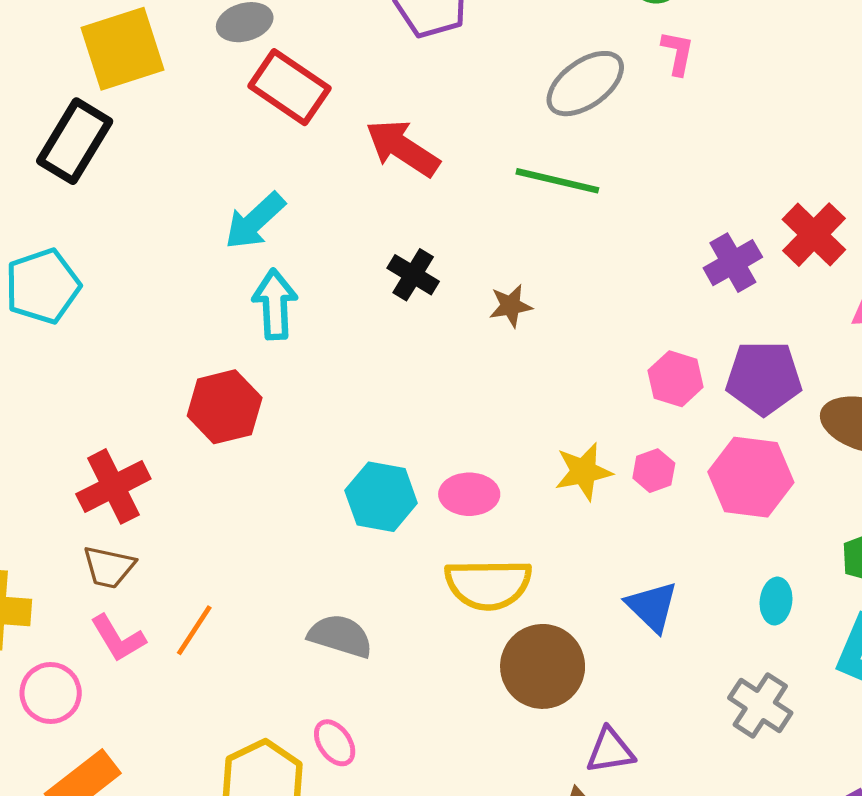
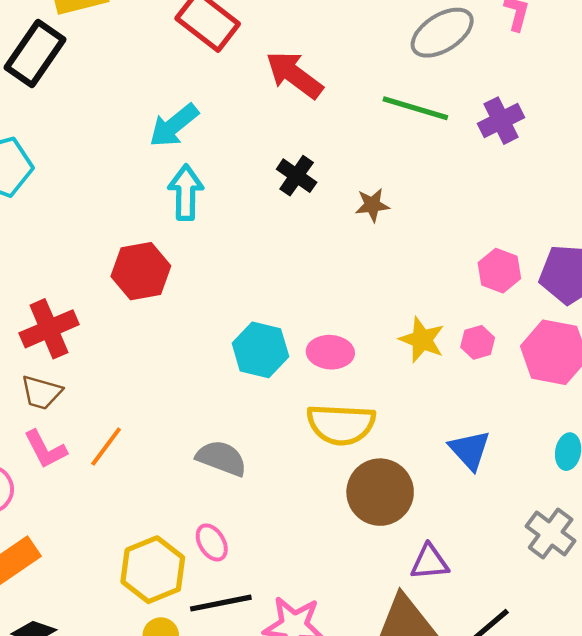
purple cross: (733, 263) -> (501, 121), moved
yellow star: (583, 472) -> (422, 340), turned 30

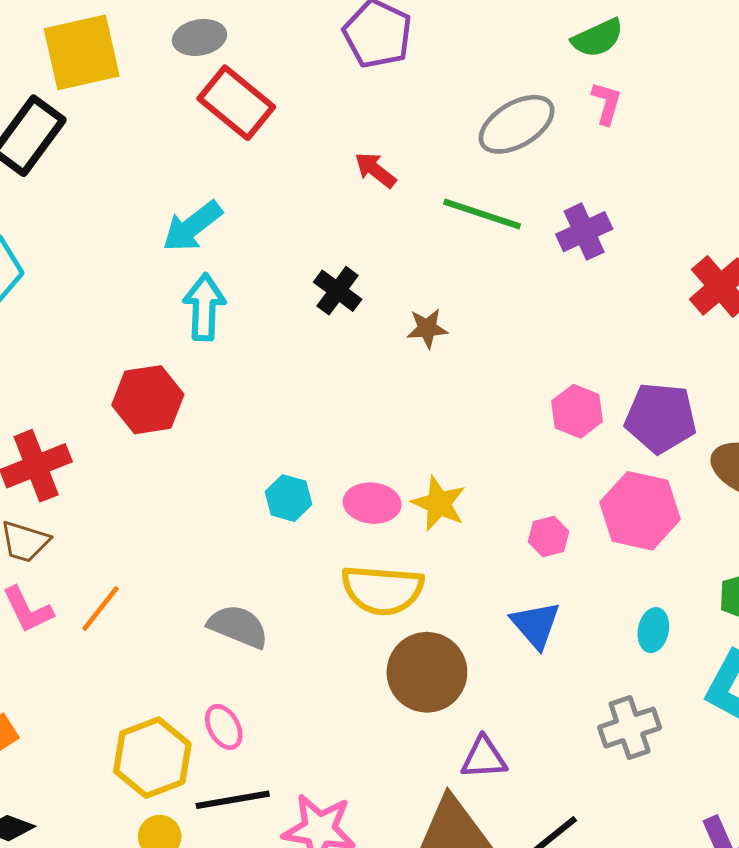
red arrow: (294, 75) -> (375, 170), moved, size x0.6
yellow star: (422, 340) -> (439, 503), moved
pink hexagon: (478, 342) -> (549, 537), moved
cyan hexagon: (260, 350) -> (288, 498), size x0.7
gray cross: (551, 534) -> (630, 728), turned 33

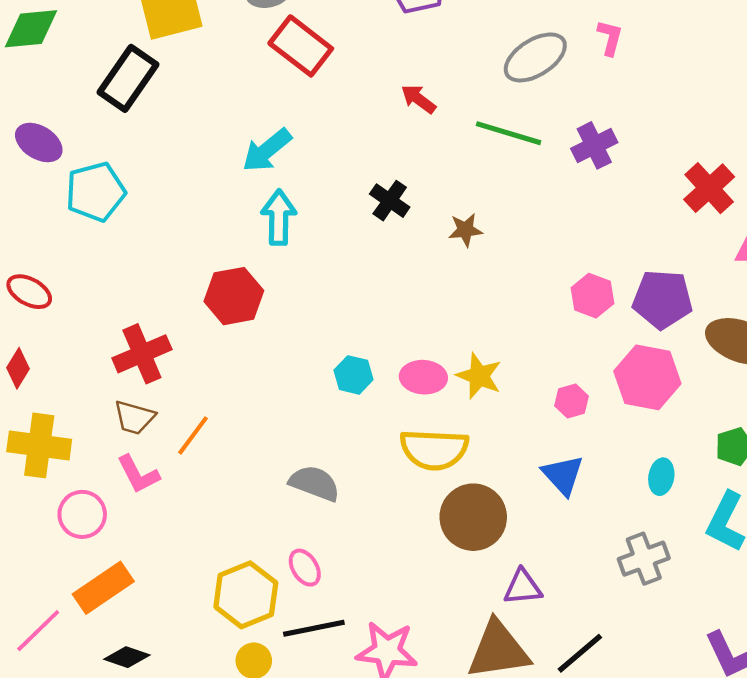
orange line: (100, 609) -> (193, 435), moved

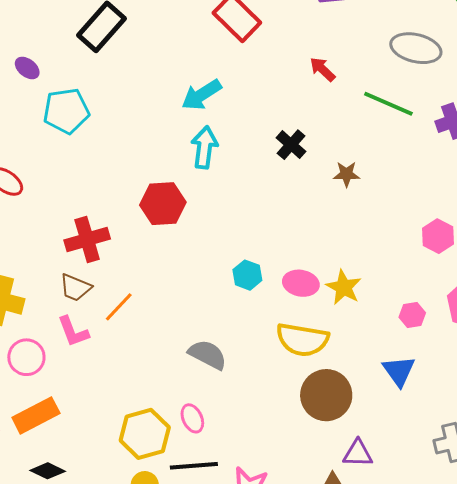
gray ellipse: (535, 57) -> (416, 48), turned 39
purple ellipse: (39, 143) -> (27, 68), size x0.7

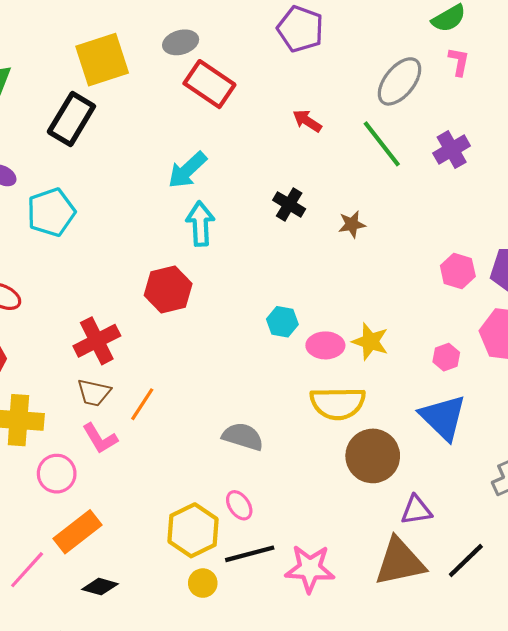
gray ellipse: (416, 48) -> (399, 81), turned -54
green line: (388, 104) -> (382, 144), turned 39
cyan hexagon: (247, 275) -> (282, 322), moved
blue triangle: (399, 371) -> (443, 417), size x1.4

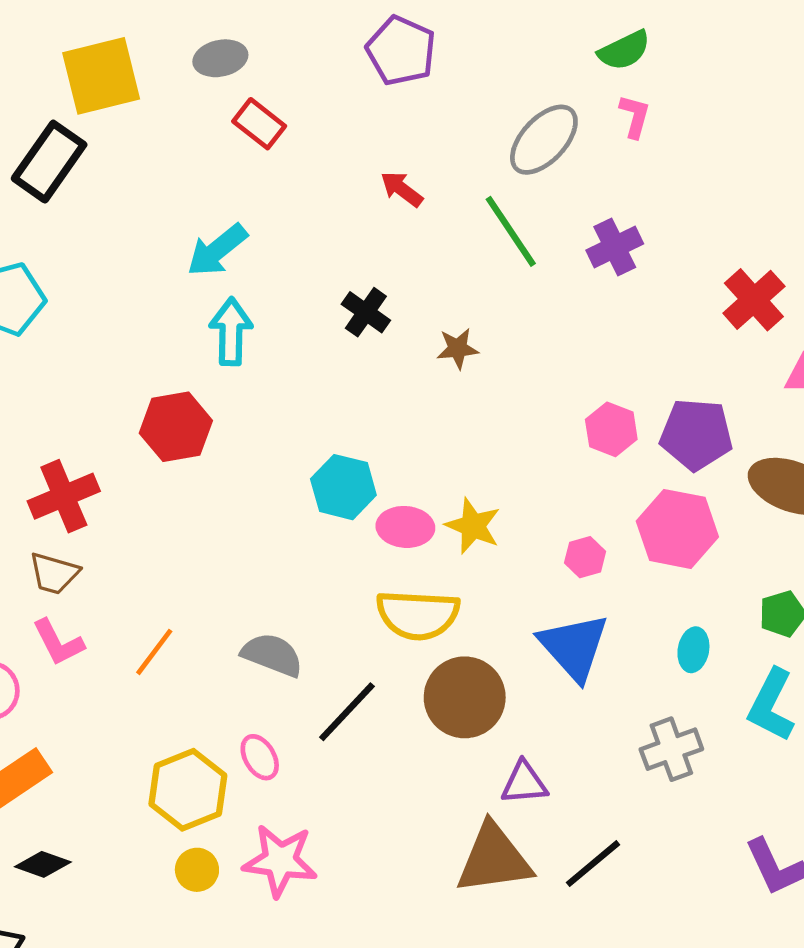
red rectangle: (209, 84) -> (259, 124), size x0.7
cyan hexagon: (282, 322) -> (343, 487), size x1.4
orange line: (142, 404) -> (154, 652), moved
black line: (250, 554) -> (347, 712), moved, turned -36
pink star: (310, 569) -> (280, 861), moved

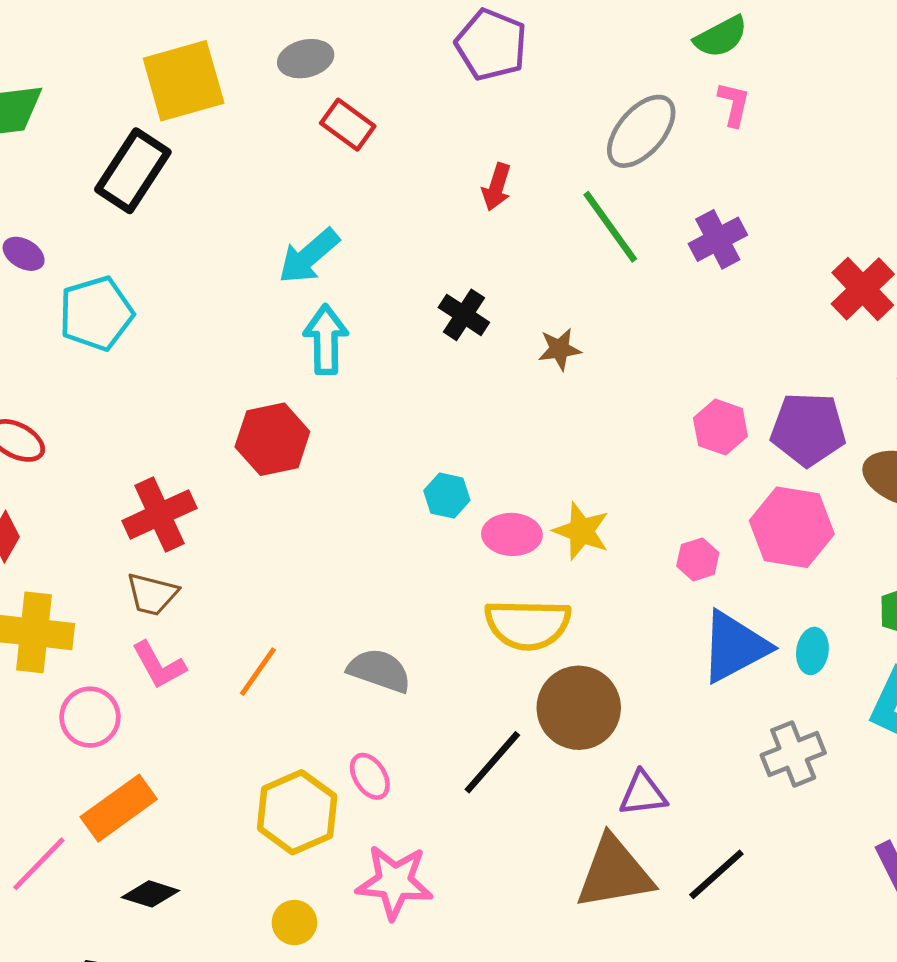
red arrow: (402, 189) -> (497, 187), turned -108
cyan hexagon: (343, 487) -> (447, 496), size x0.7
blue triangle: (574, 647) -> (734, 647), moved, turned 46
black line: (347, 712) -> (492, 762), moved
yellow circle: (197, 870) -> (294, 923), moved

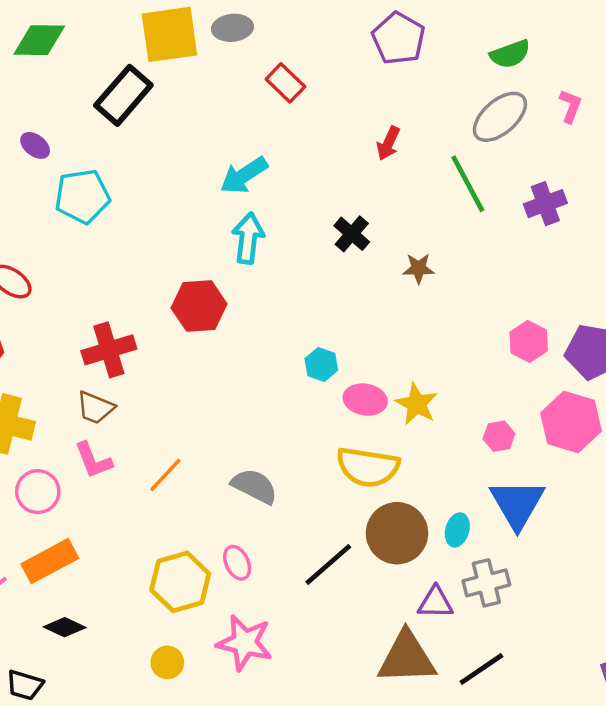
green semicircle: (721, 37) -> (510, 54), moved
gray ellipse: (306, 59) -> (233, 28), moved
blue triangle: (734, 647) -> (517, 504), turned -40
cyan ellipse: (812, 651) -> (457, 530), moved
gray cross: (793, 754) -> (486, 583), moved

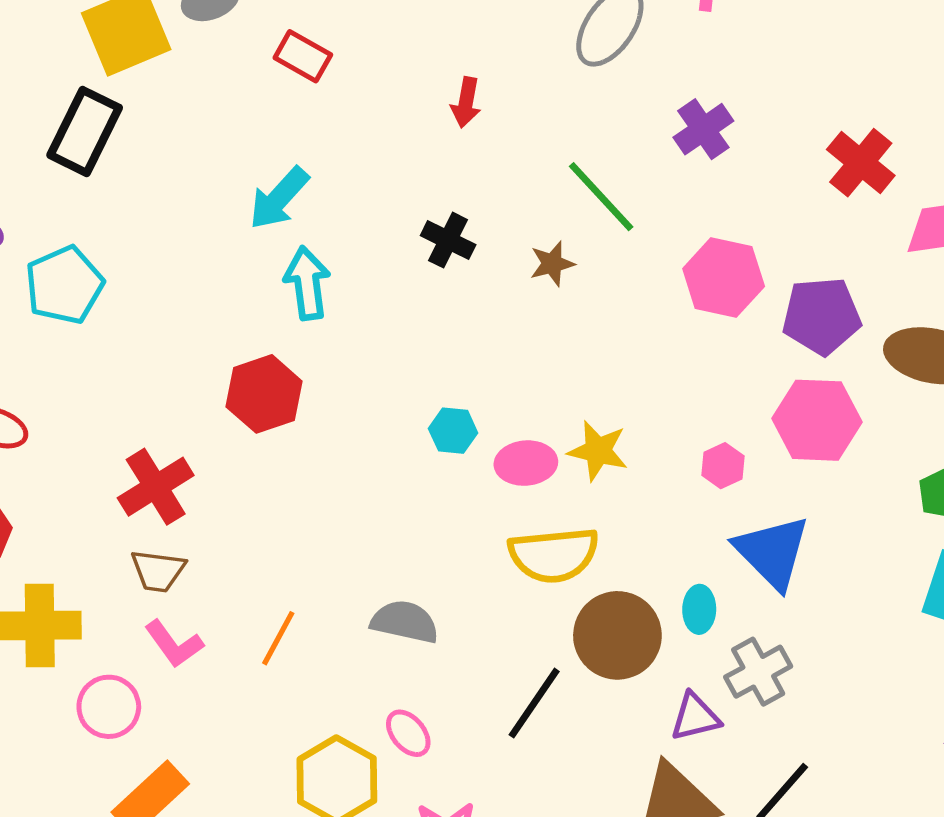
green line: (468, 184) -> (601, 197), moved
pink hexagon: (529, 341) -> (724, 277), moved, size x1.4

